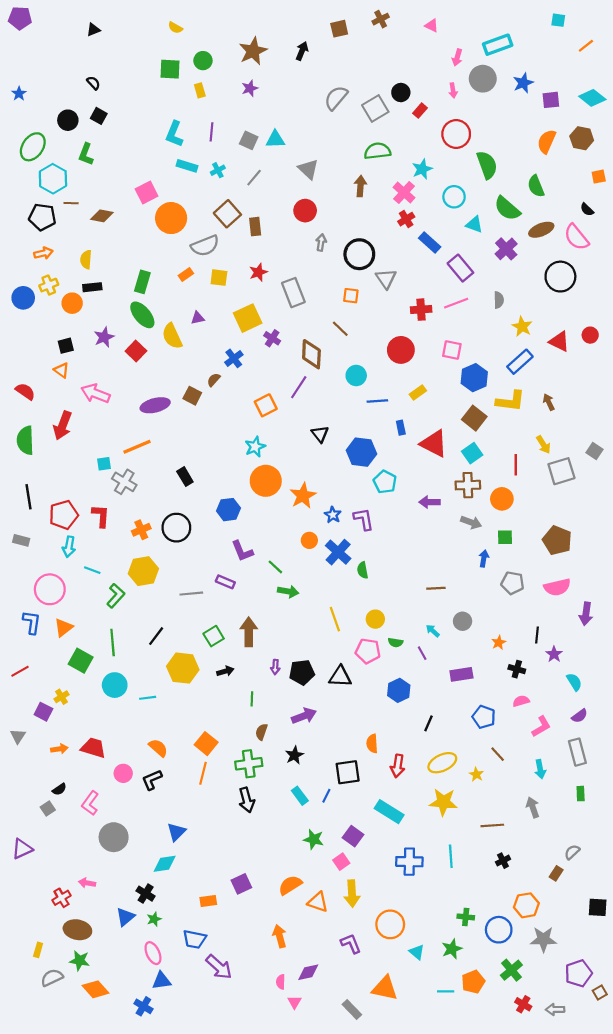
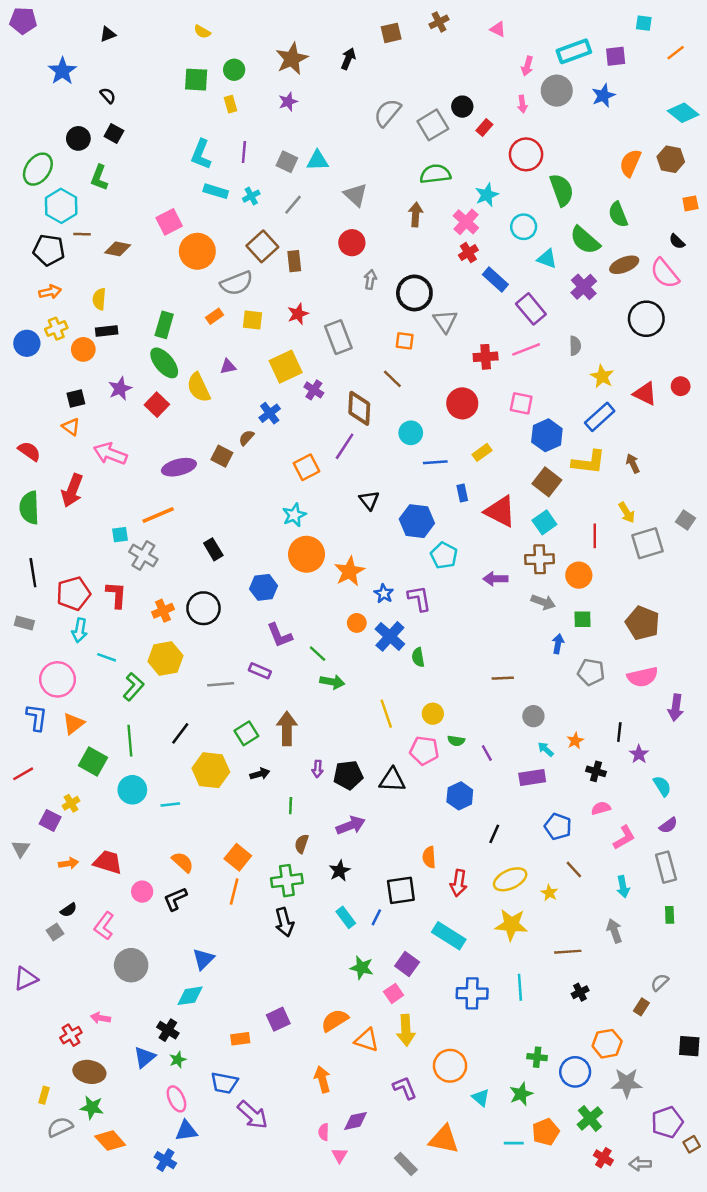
blue star: (19, 94) -> (62, 71), moved, size x1.6
purple square: (551, 100) -> (616, 56), moved
cyan arrow: (433, 631) -> (546, 749), moved

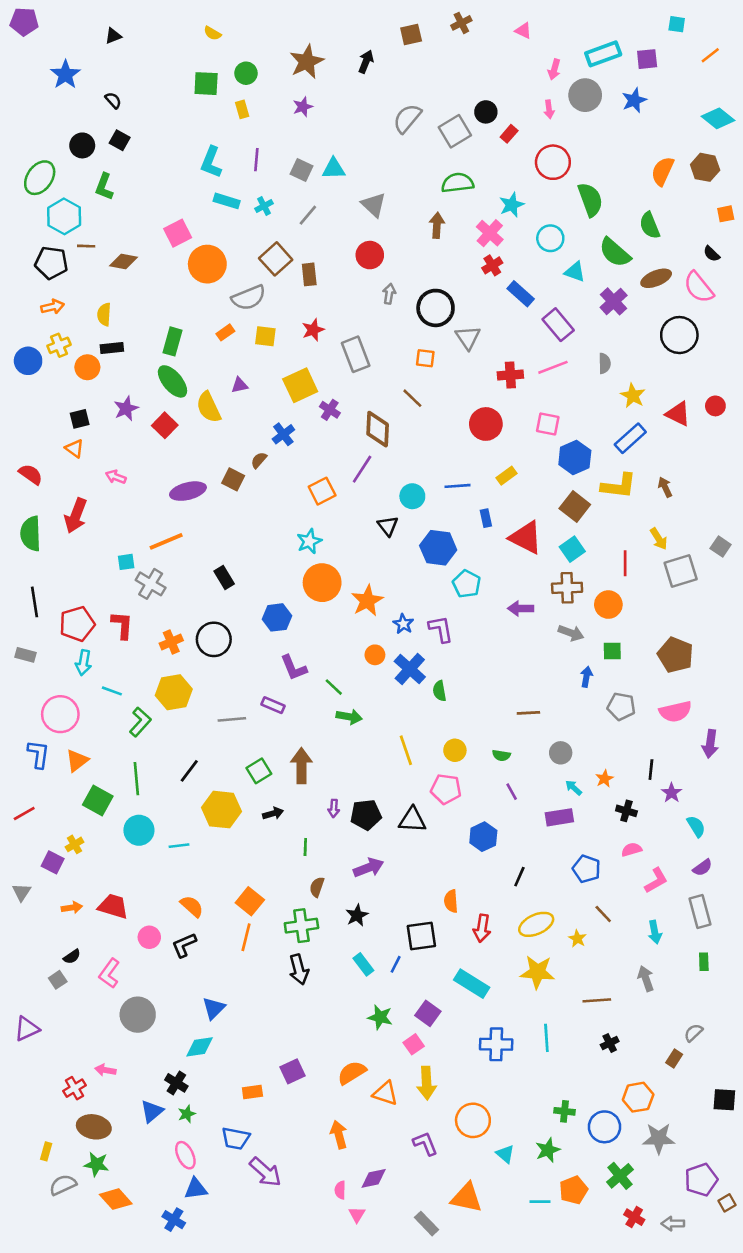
cyan circle: (411, 433) -> (412, 496), moved
pink arrow: (110, 454) -> (116, 477), size x0.6
green semicircle: (456, 741) -> (501, 755), moved

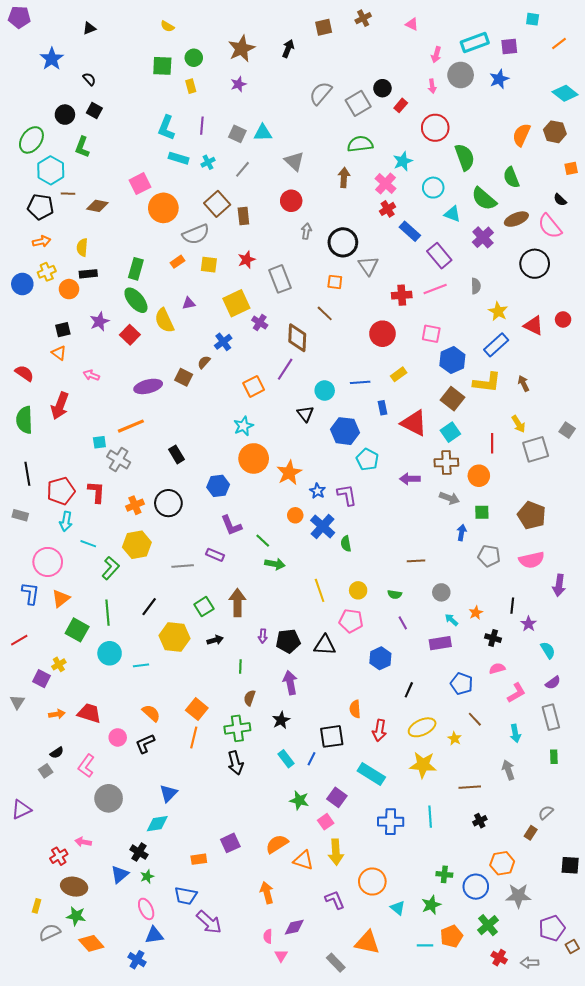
purple arrow: (369, 868) -> (290, 683), turned -80

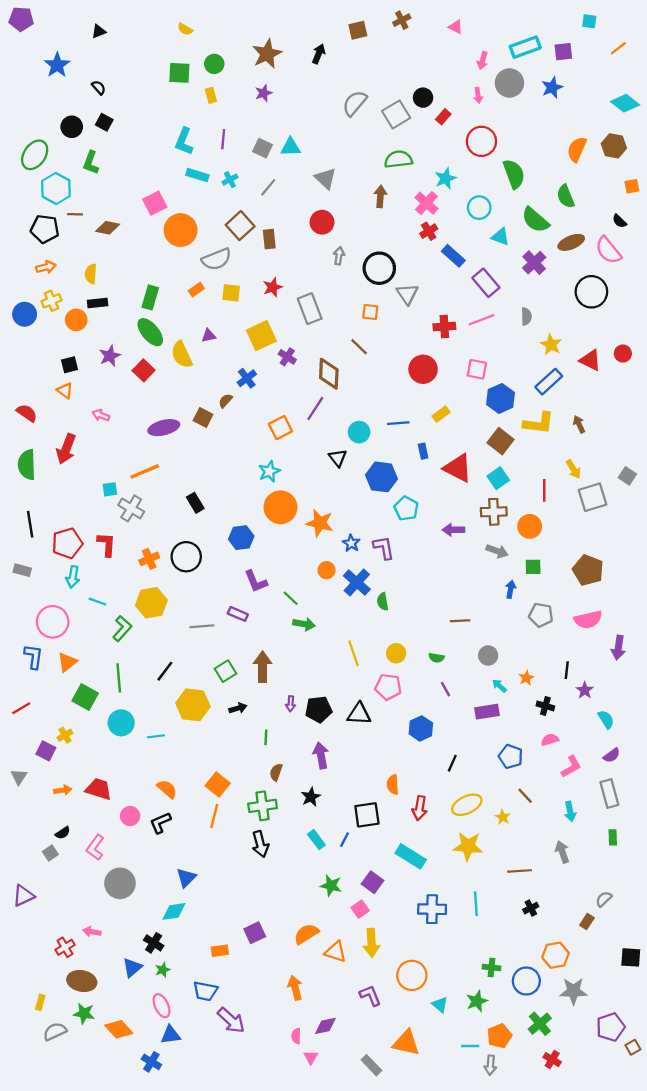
orange star: (289, 473) -> (320, 523), turned -30
orange diamond: (91, 943) -> (119, 1029), moved
gray arrow: (530, 963) -> (490, 1065), moved, turned -84

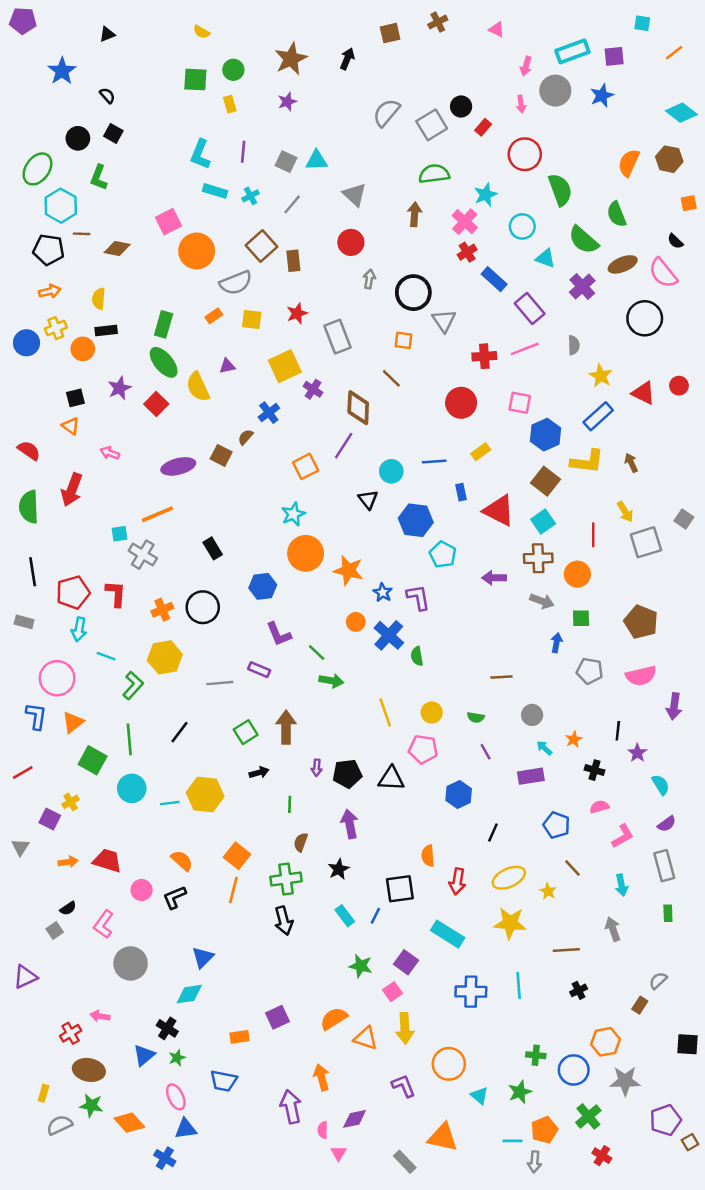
yellow hexagon: (193, 705) -> (205, 795), moved
purple arrow: (231, 1020) -> (291, 1107), moved, turned -144

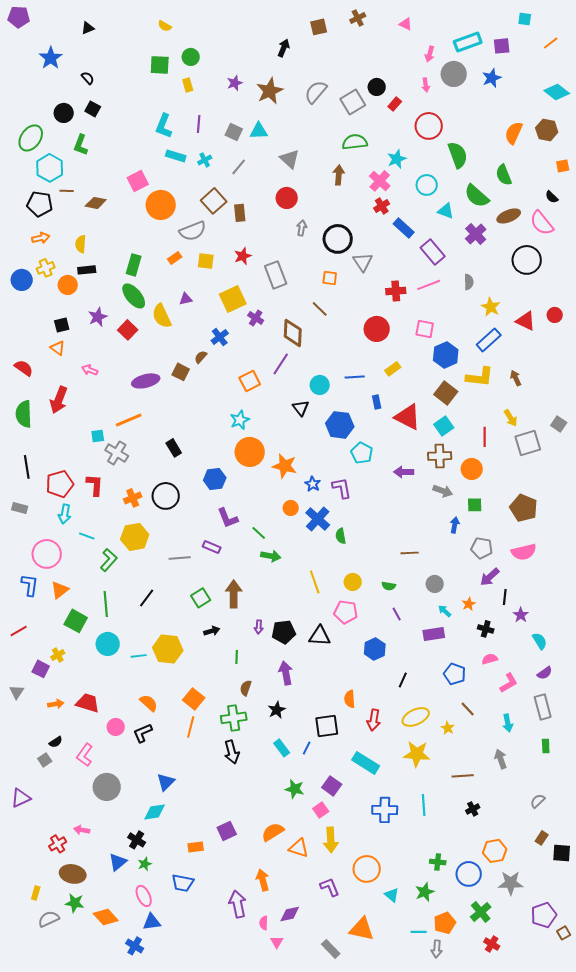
brown star: (291, 59) -> (270, 91), moved
purple arrow: (674, 706) -> (490, 577), moved, turned 40
brown rectangle: (640, 1005) -> (542, 838), moved

